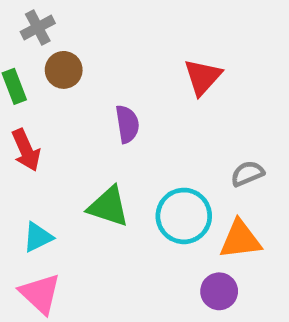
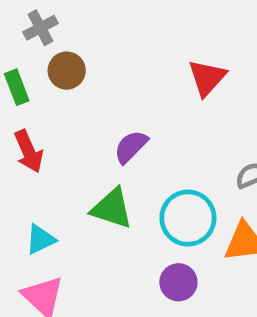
purple semicircle: (127, 124) -> (131, 147), moved, turned -126
purple circle: (219, 291) -> (178, 282), moved

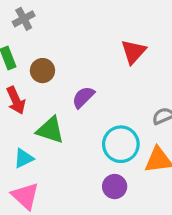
brown circle: (67, 71) -> (42, 71), moved
green triangle: (112, 209) -> (50, 130), moved

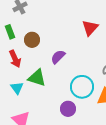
cyan triangle: (24, 158) -> (17, 88), moved, turned -40
purple circle: (115, 187) -> (68, 109), moved

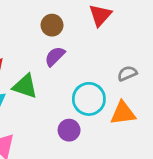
brown circle: (32, 40) -> (52, 25), moved

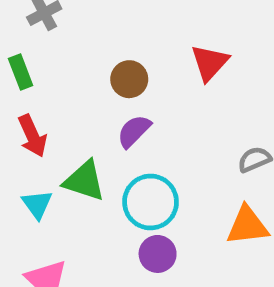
cyan circle: (89, 99) -> (151, 202), moved

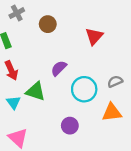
brown circle: (129, 79) -> (48, 24), moved
cyan circle: (151, 202) -> (84, 89), moved

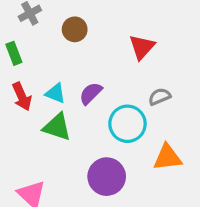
gray semicircle: (115, 81) -> (159, 97), moved
cyan triangle: (14, 102) -> (55, 93), moved, turned -32
purple circle: (70, 126) -> (107, 177), size x1.5

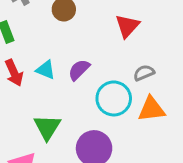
green triangle: (57, 127) -> (47, 127), moved, turned 44
orange triangle: (167, 157) -> (151, 109), moved

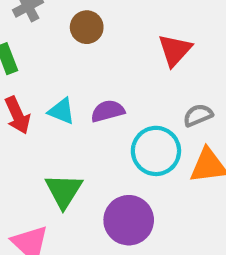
purple semicircle: (79, 70) -> (108, 111), turned 30

